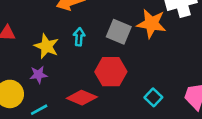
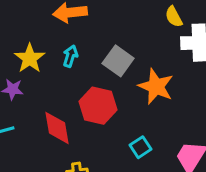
orange star: (151, 24) -> (156, 86), moved
red diamond: (82, 98) -> (57, 128), turned 44

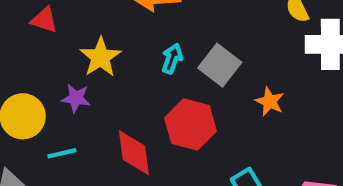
cyan arrow: (70, 56) -> (172, 59), moved
orange star: (156, 86) -> (270, 102), size x0.6

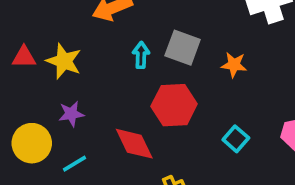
yellow star: (100, 57) -> (64, 61), moved

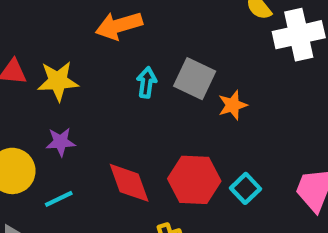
yellow star: (64, 61) -> (58, 81), turned -30
orange star: (234, 65) -> (233, 105), moved, turned -30
red hexagon: (174, 105) -> (194, 180), moved

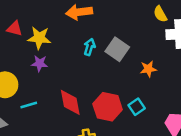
orange star: (233, 105) -> (148, 69), moved
purple star: (61, 142) -> (40, 63), moved
cyan square: (245, 188) -> (137, 107), moved

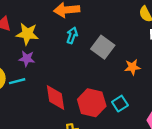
cyan arrow: (89, 47) -> (72, 35), moved
cyan line: (29, 105) -> (17, 81), moved

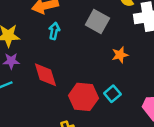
gray square: (103, 47) -> (97, 21), moved
red diamond: (56, 97) -> (45, 75), moved

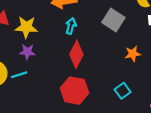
red diamond: (45, 75) -> (76, 54), moved, turned 40
red hexagon: (83, 97) -> (75, 91), moved

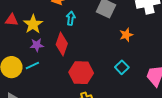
yellow star: (26, 27) -> (33, 24), turned -30
red diamond: (76, 54) -> (62, 44), moved

